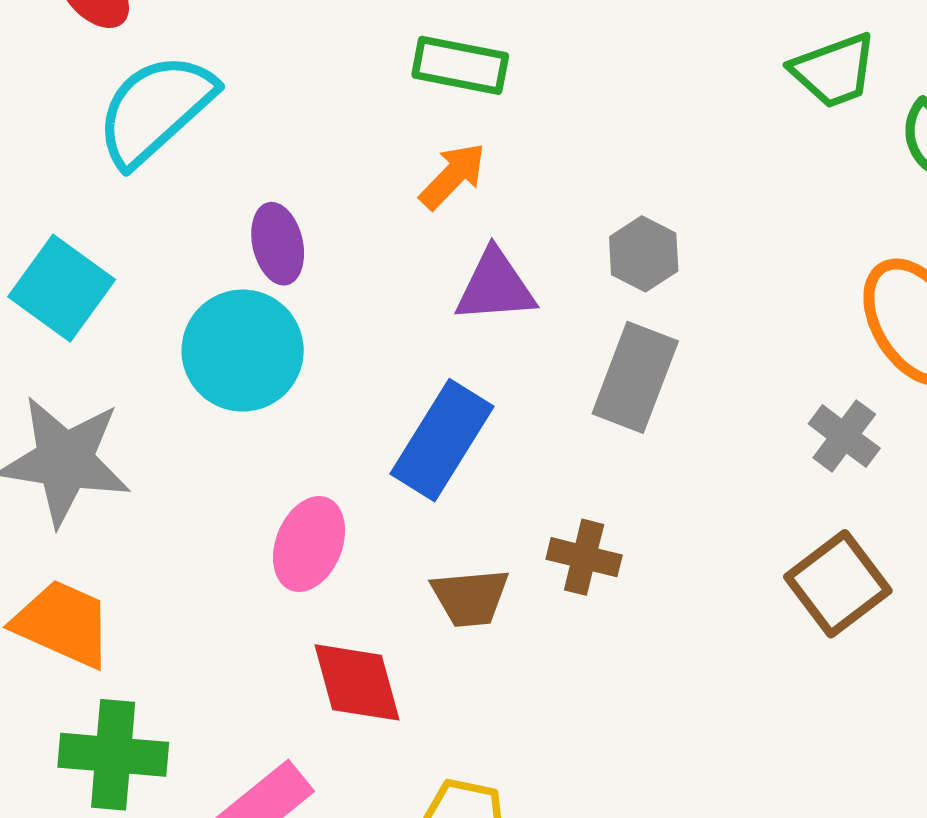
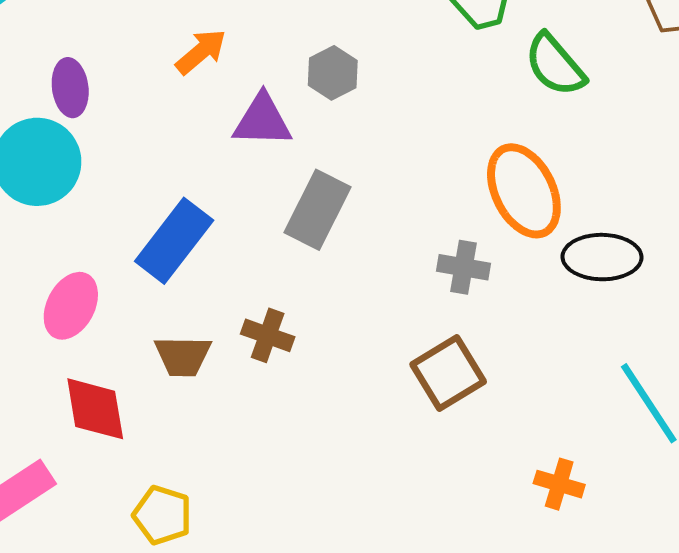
gray hexagon: (644, 254) -> (333, 73), moved
purple triangle: (495, 286) -> (262, 120), moved
gray cross: (844, 436) -> (463, 267), turned -33

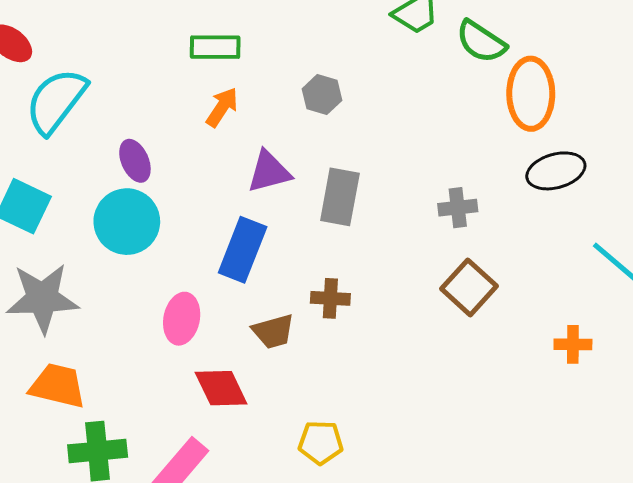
purple triangle: (262, 120) -> (269, 172), moved
orange ellipse: (524, 191) -> (531, 94), moved, turned 42
yellow pentagon: (162, 515) -> (321, 442), moved

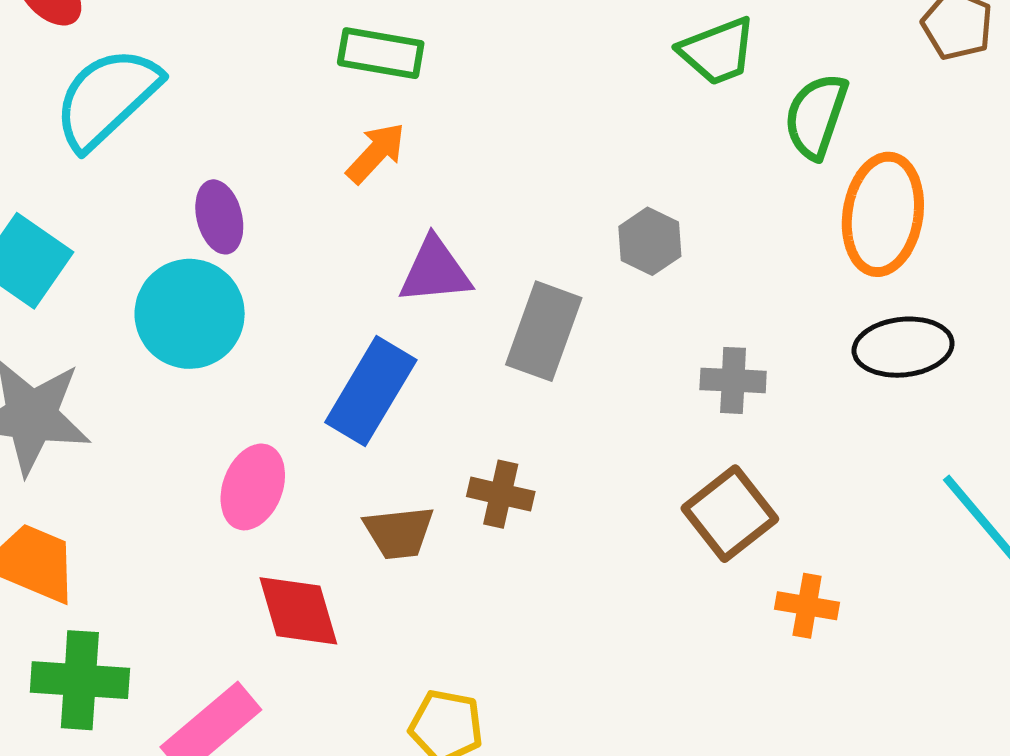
green semicircle: (481, 42) -> (816, 116), turned 66
gray hexagon: (322, 95) -> (650, 241), moved
orange cross: (573, 344) -> (807, 606), moved

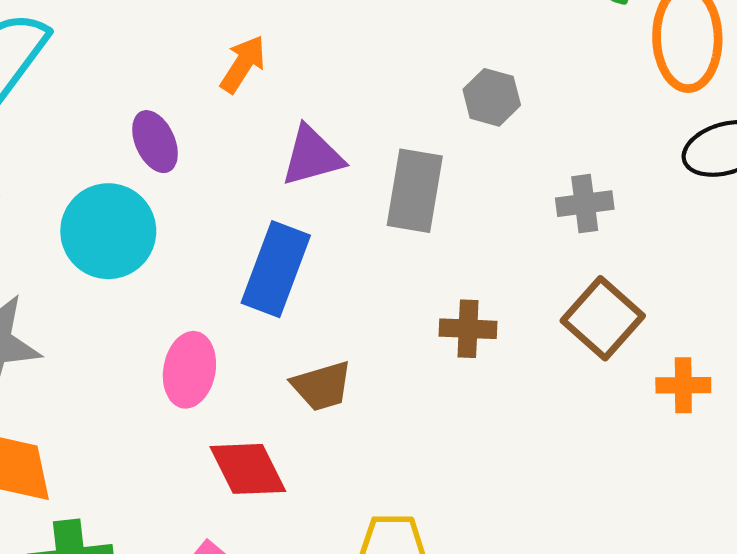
purple ellipse: (219, 217) -> (155, 142), moved
brown cross: (501, 494) -> (468, 329), moved

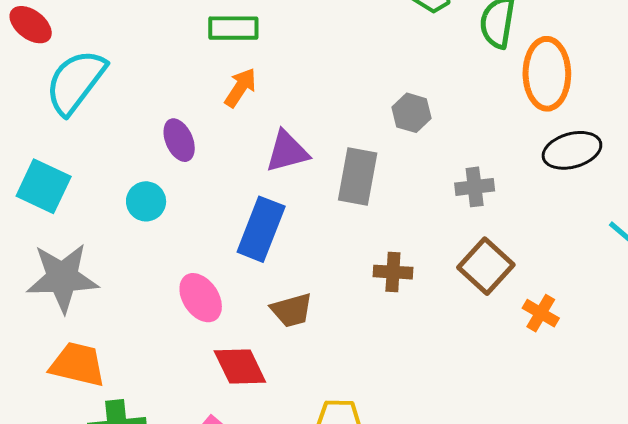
cyan circle: (108, 231) -> (146, 201), size x0.6
pink ellipse: (189, 370) -> (201, 298), turned -45
orange cross: (683, 385) -> (541, 313), turned 30

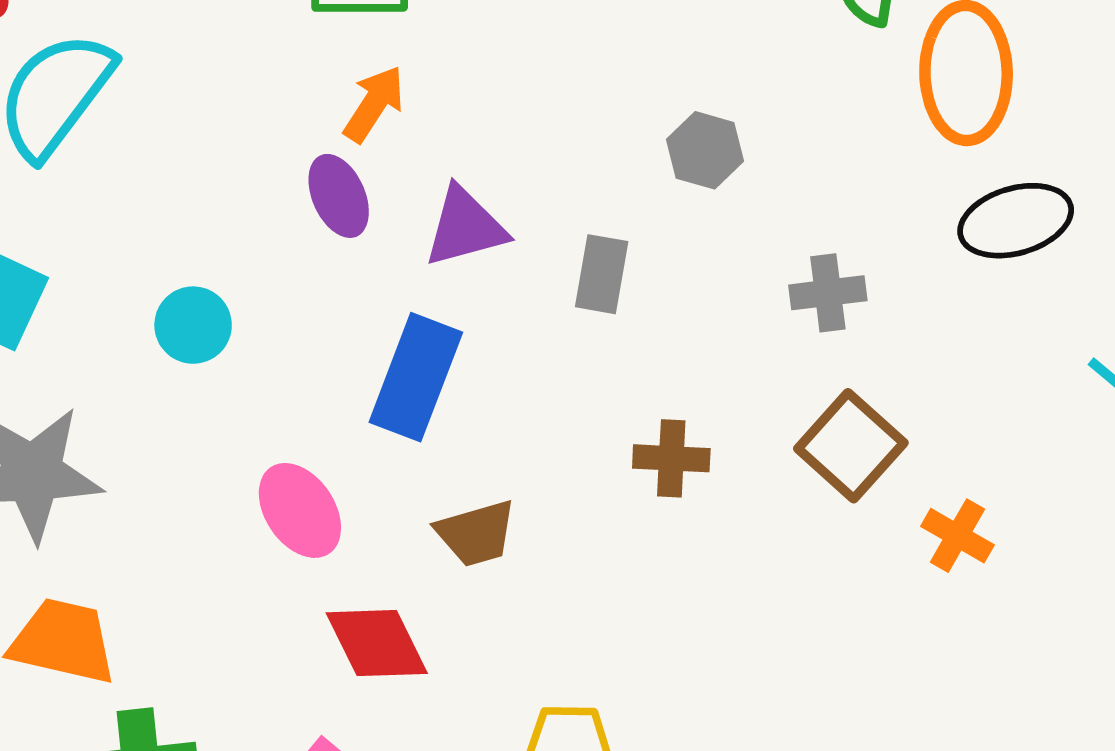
purple ellipse: (179, 140) -> (339, 196), moved
gray rectangle: (358, 177) -> (602, 274), size x0.7

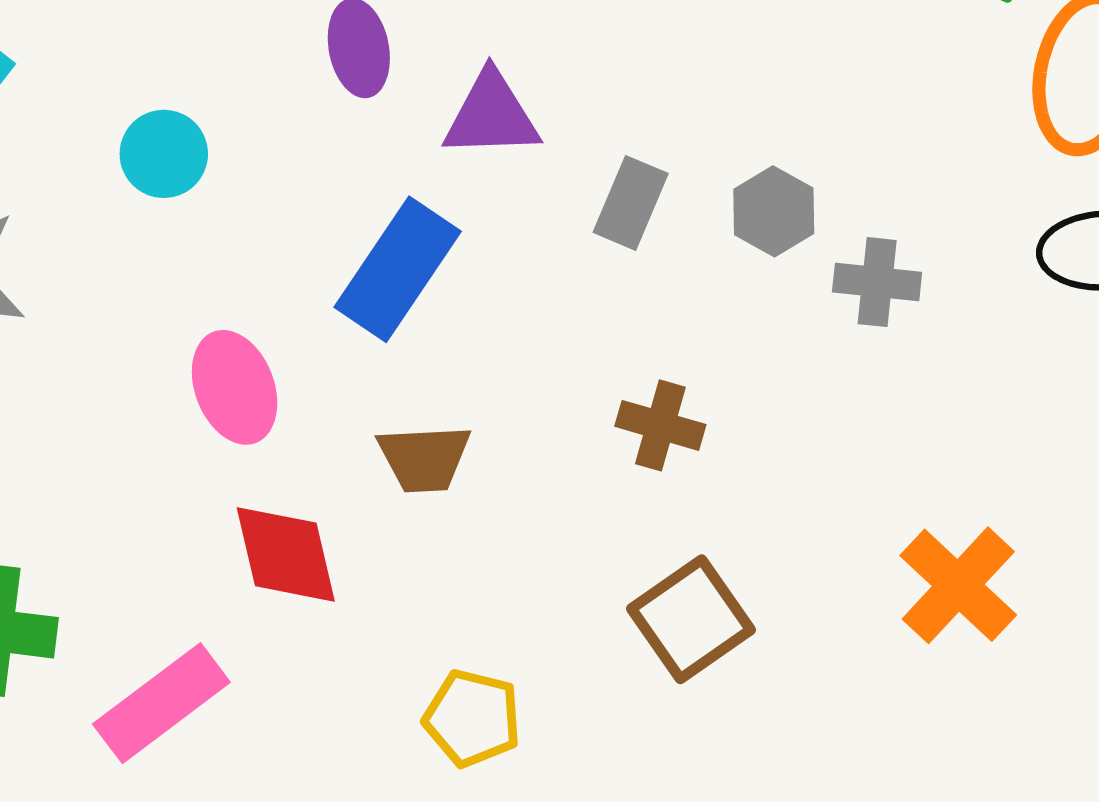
gray hexagon: (705, 150) -> (774, 211), moved
brown square: (851, 446) -> (691, 619), moved
orange cross: (957, 536) -> (958, 585), size x1.5

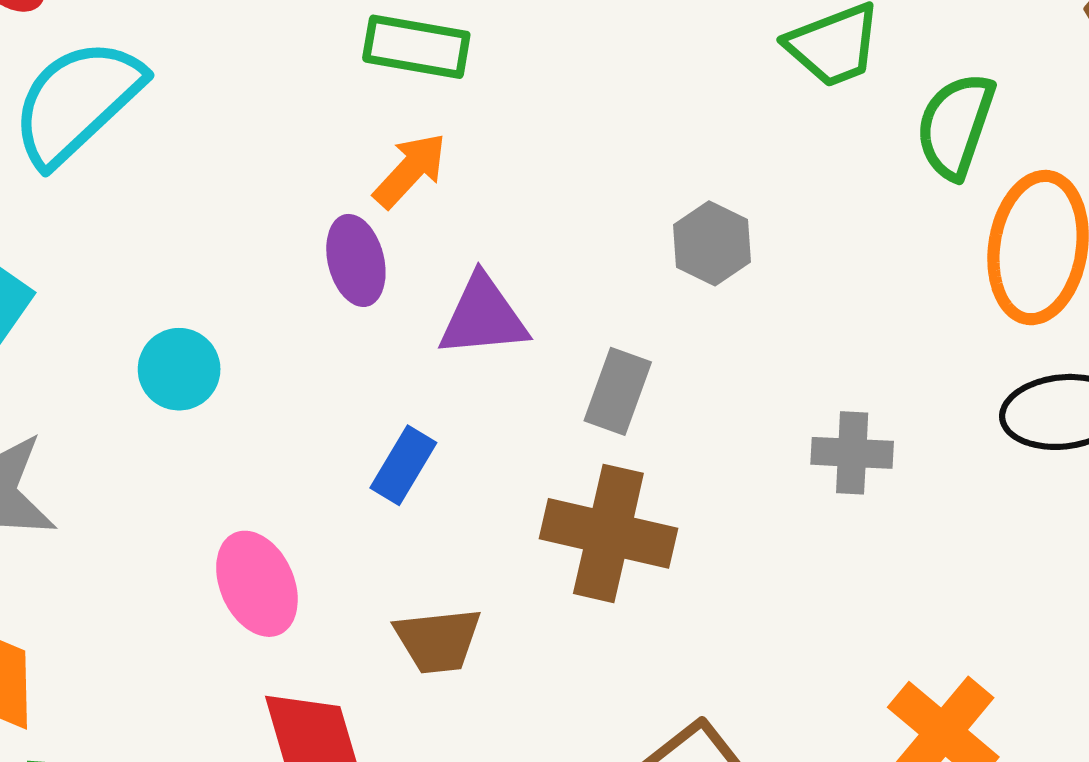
gray hexagon: (774, 211) -> (712, 243), moved
blue rectangle: (398, 269) -> (403, 465), size x0.6
brown cross: (660, 425) -> (608, 533), moved, size x1.6

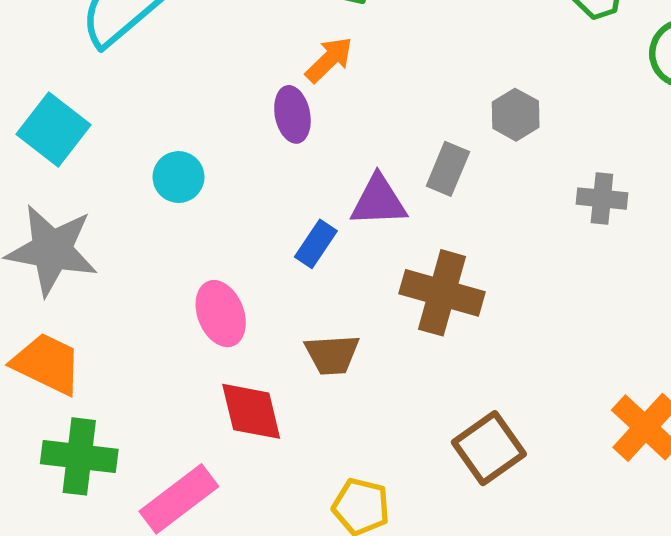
purple triangle: (483, 316) -> (379, 201), moved
gray rectangle: (618, 391) -> (448, 169), moved
gray cross: (852, 453) -> (602, 199), moved

